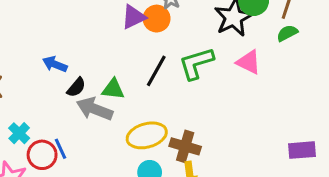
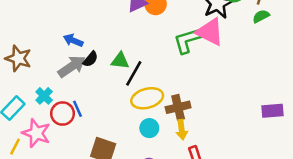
pink triangle: (249, 62) -> (210, 32), moved, size x1.4
black line: (156, 71) -> (134, 73), moved
gray arrow: (95, 109) -> (72, 66), moved, turned 124
brown cross: (185, 146) -> (178, 107), turned -30

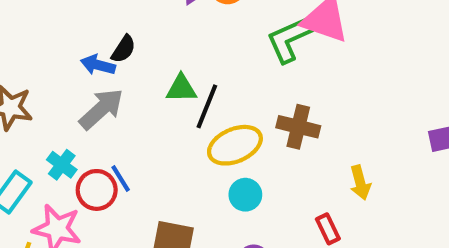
black semicircle: (90, 59) -> (124, 49), moved
brown cross: (178, 107) -> (298, 127), moved, turned 35
yellow arrow: (182, 130) -> (360, 183), moved

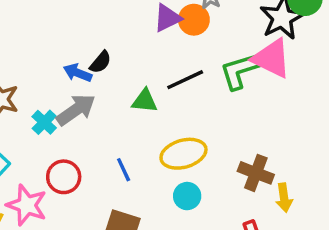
black line: (207, 106) -> (185, 80), moved, turned 36
brown cross: (298, 127) -> (256, 173), moved
cyan cross: (62, 165) -> (44, 122), moved
blue line: (121, 179) -> (124, 170), moved

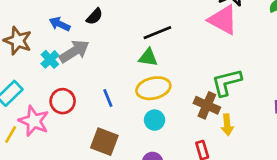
green L-shape: (240, 71) -> (227, 82), moved
blue arrow: (78, 73) -> (60, 24), moved
green triangle: (145, 101) -> (148, 57), moved

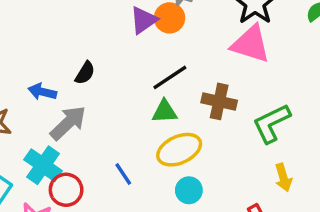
cyan cross: (50, 59) -> (43, 165), moved, size x1.5
brown cross: (207, 105) -> (219, 101), moved

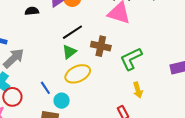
black semicircle: (85, 73) -> (32, 11), moved, turned -128
green triangle: (165, 112) -> (69, 52), turned -35
cyan circle: (189, 190) -> (62, 101), moved

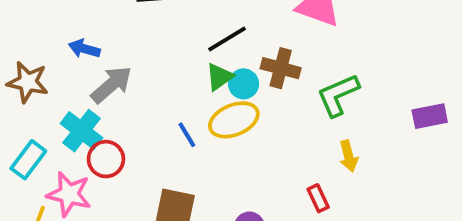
blue line: (45, 88) -> (187, 135), moved
cyan circle: (62, 101) -> (244, 84), moved

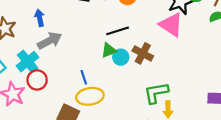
blue arrow: (84, 49) -> (40, 18), turned 49
green L-shape: (338, 95) -> (156, 93), moved
yellow ellipse: (234, 120) -> (90, 96), moved

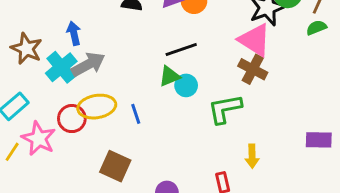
brown cross: (143, 53) -> (253, 69), moved
cyan cross: (28, 62) -> (61, 67), moved
green L-shape: (156, 93) -> (225, 109), moved
yellow ellipse: (90, 96) -> (97, 107), moved

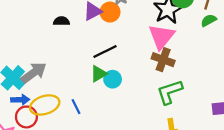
blue arrow: (74, 33) -> (20, 100), moved, turned 108
pink triangle: (255, 40) -> (161, 36), turned 44
green L-shape: (225, 109) -> (170, 92), moved

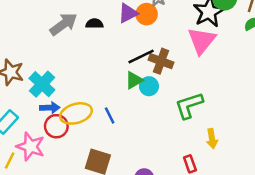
brown cross: (163, 60) -> (161, 61), moved
gray arrow: (34, 73) -> (63, 24), moved
green L-shape: (170, 92) -> (189, 105), moved

